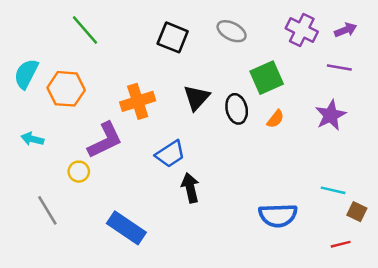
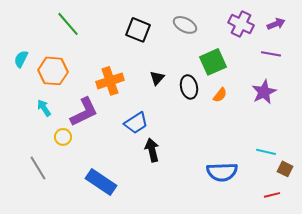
cyan semicircle: (26, 74) -> (21, 59), size x0.7
black triangle: (197, 98) -> (157, 78), size x0.7
cyan arrow: (32, 139) -> (44, 108), moved, turned 42

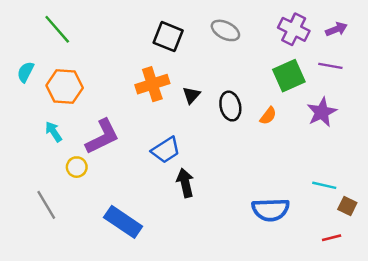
green line: (68, 24) -> (57, 29), moved
green square: (213, 62) -> (289, 76), moved
orange cross: (110, 81) -> (152, 84), moved

